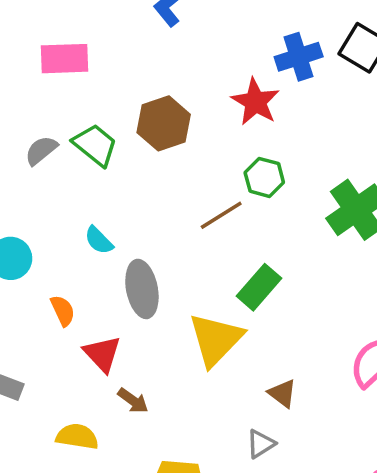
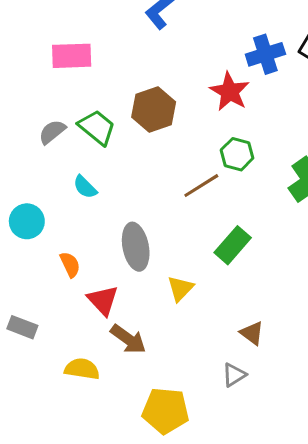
cyan semicircle: (99, 240) -> (85, 187), moved
yellow triangle: (216, 339) -> (180, 288), moved, size x0.6
brown arrow: (133, 401) -> (128, 339), size x1.4

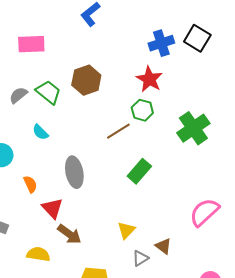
red star: (230, 92) -> (149, 79), moved
yellow triangle: (180, 288) -> (126, 230), moved
brown triangle: (252, 333) -> (163, 246), moved

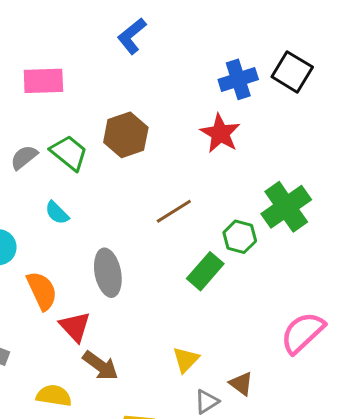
green hexagon: (142, 110) -> (240, 237), moved
orange semicircle: (30, 184) -> (42, 291), size x1.5

